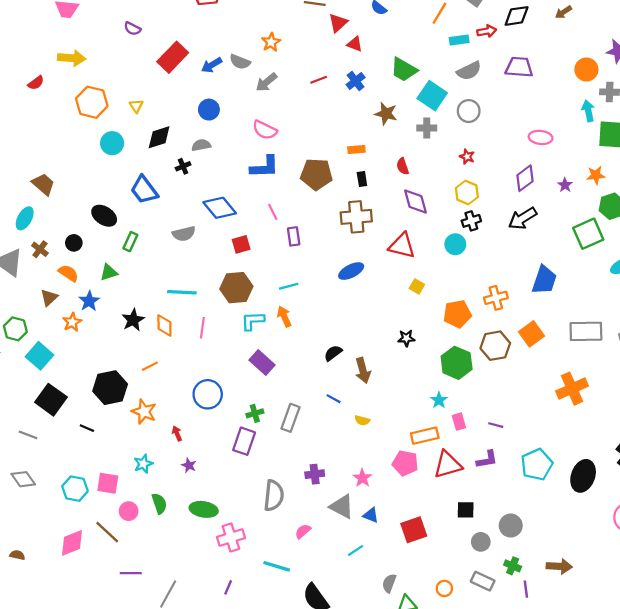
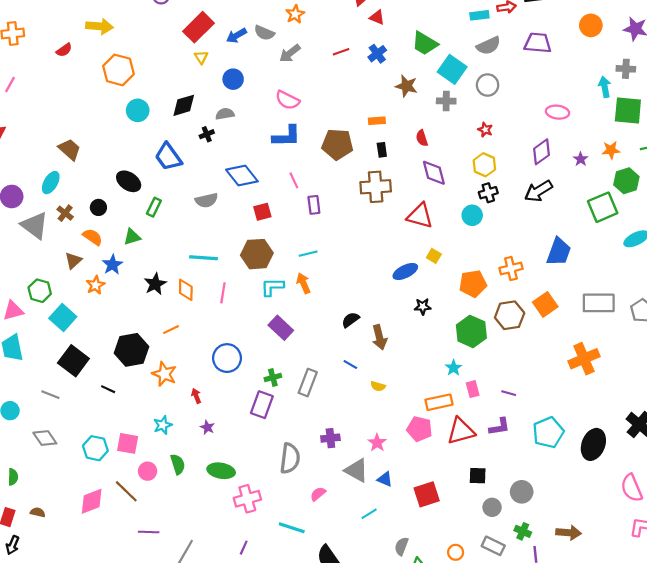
orange circle: (586, 69) -> (591, 25), moved
yellow triangle: (136, 106) -> (201, 57), moved
blue ellipse: (351, 271) -> (405, 271), moved

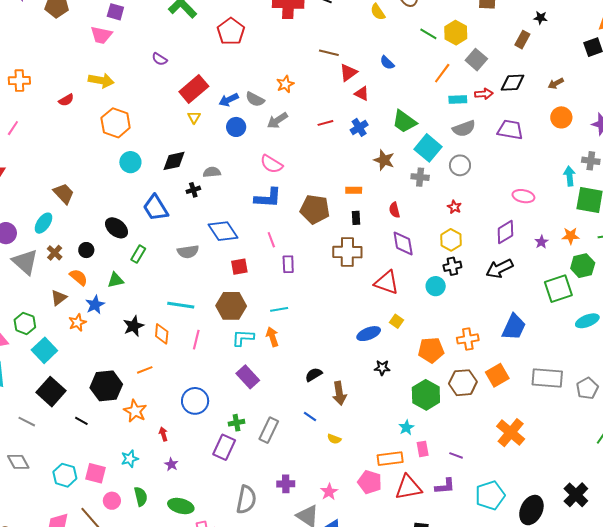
blue circle: (233, 79) -> (236, 127), moved
orange cross: (584, 359) -> (511, 433), moved, turned -32

